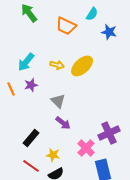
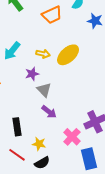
orange trapezoid: (66, 26) -> (52, 15), turned -50
purple star: (31, 85) -> (32, 74), moved
black rectangle: (31, 138) -> (17, 127), turned -48

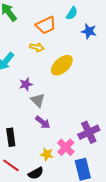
yellow arrow: (43, 54) -> (37, 47), moved
yellow star: (39, 144) -> (47, 154), moved

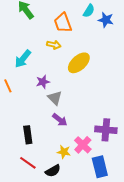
orange trapezoid: (46, 25) -> (63, 23), turned 95
blue star: (89, 31) -> (106, 20), moved
purple cross: (89, 132) -> (106, 130), turned 30

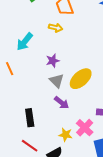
yellow ellipse: (79, 63) -> (81, 79), moved
purple star: (43, 82) -> (53, 61), moved

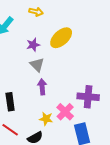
yellow ellipse: (81, 79) -> (61, 38), moved
purple arrow: (62, 103) -> (42, 87), turned -133

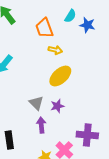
yellow arrow: (36, 12) -> (55, 50), moved
purple star: (33, 45) -> (57, 106), moved

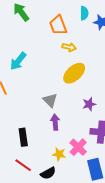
cyan semicircle: (70, 16) -> (84, 13), turned -32
purple star: (57, 106) -> (89, 104), moved

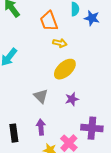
purple star: (89, 104) -> (72, 99), moved
purple arrow: (55, 122) -> (41, 127), moved

